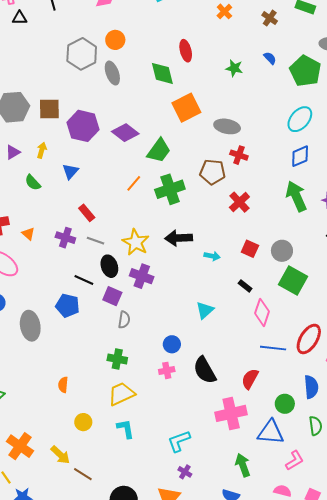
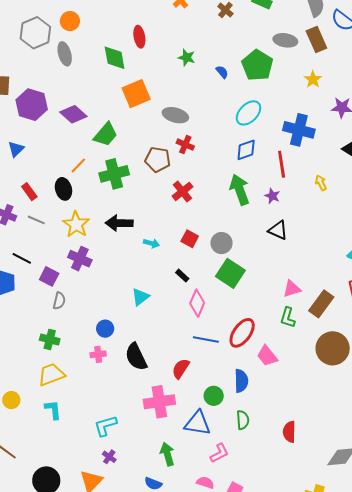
blue semicircle: (270, 58) -> (222, 72), moved
black ellipse: (109, 266) -> (63, 189), moved

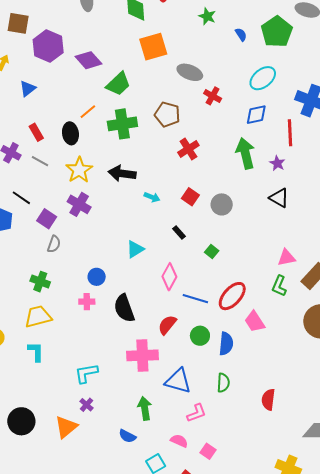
red cross: (185, 145) -> (213, 96), moved
green square: (230, 273) -> (212, 252), moved, size x0.5
pink diamond: (197, 303) -> (169, 277), moved
green circle: (214, 396) -> (200, 336), moved

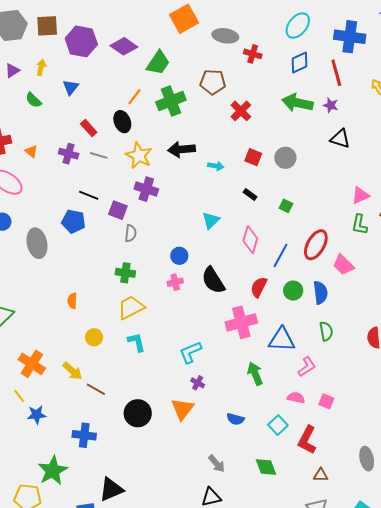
green arrow: (245, 153) -> (297, 103), turned -52
blue line: (195, 299) -> (281, 255), turned -65
blue semicircle: (127, 436) -> (235, 419), moved

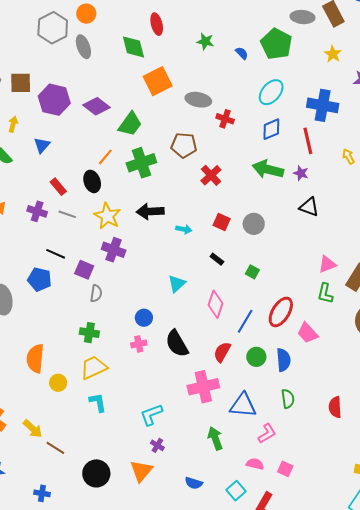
orange semicircle: (72, 301) -> (35, 359), size x1.8
yellow circle: (94, 337) -> (58, 383), moved
blue cross: (84, 435) -> (42, 493), size x0.7

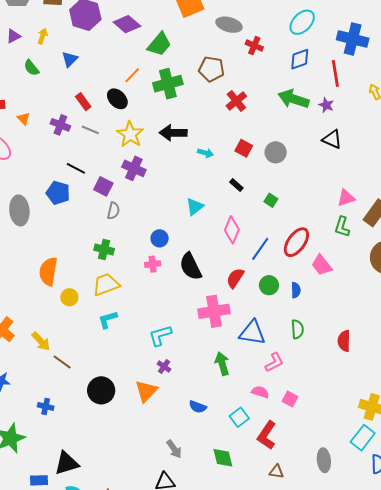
black ellipse: (92, 181) -> (117, 99), turned -30
blue semicircle: (283, 360) -> (296, 290), size x0.7
cyan L-shape: (98, 402) -> (108, 320), turned -100

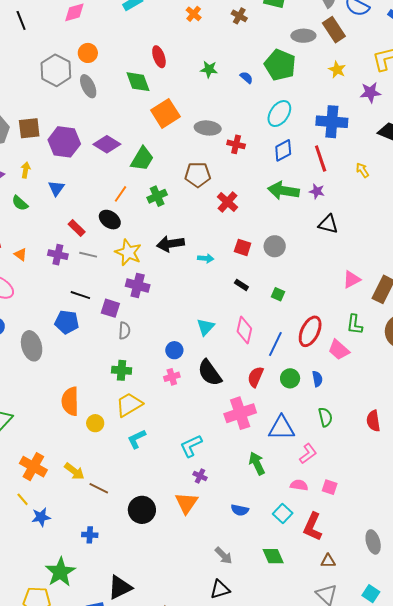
green cross: (168, 84) -> (157, 196), size x0.7
cyan triangle: (195, 207) -> (206, 327), moved
green L-shape: (342, 227) -> (355, 324), moved

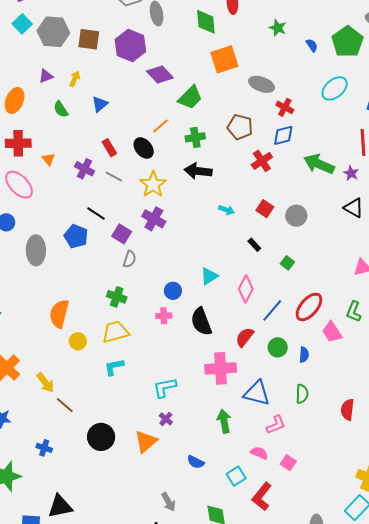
purple hexagon: (64, 142) -> (130, 46), moved
blue diamond: (283, 150) -> (283, 135), moved
black arrow: (170, 244) -> (198, 171), moved

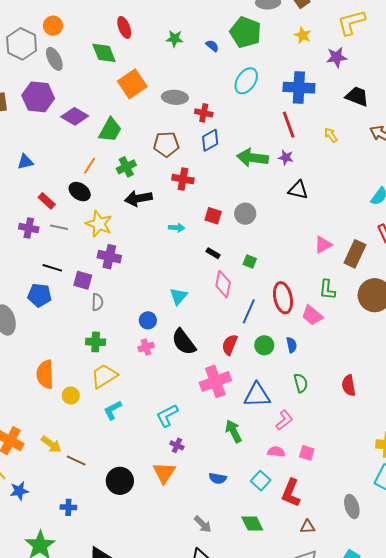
blue triangle: (100, 104) -> (25, 162), turned 42
red cross: (262, 161) -> (183, 179), moved, turned -30
pink diamond: (246, 289) -> (223, 284), moved
red ellipse: (309, 307) -> (283, 298), turned -36

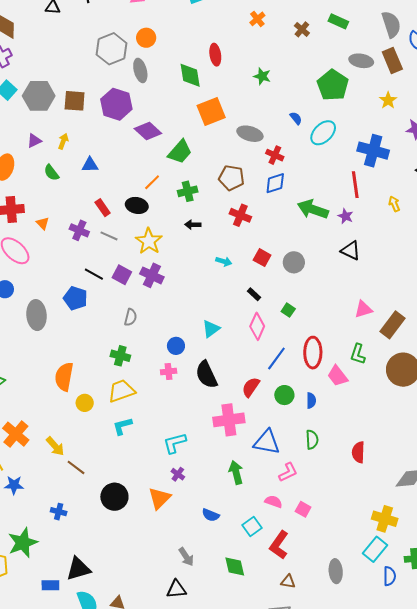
blue semicircle: (212, 46) -> (296, 118), moved
black ellipse: (80, 192) -> (137, 205), turned -35
black arrow: (138, 198) -> (193, 225), size x0.6
purple square: (83, 280) -> (122, 275), moved

